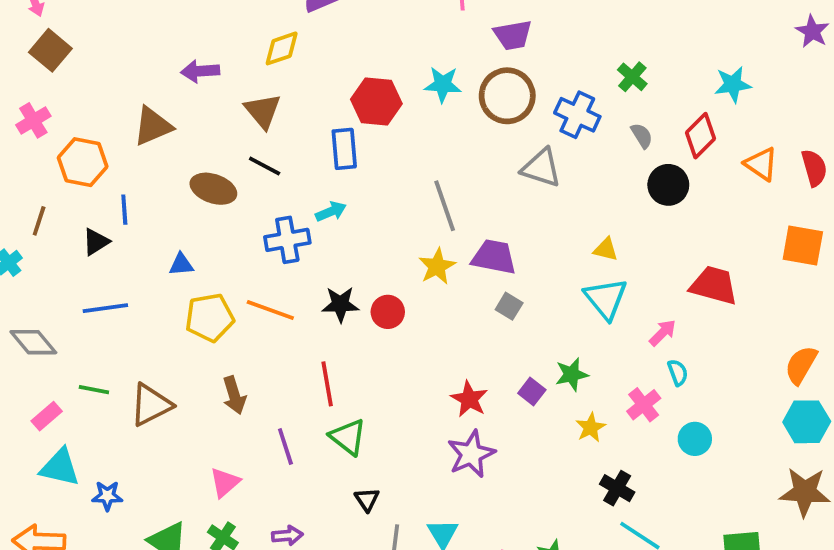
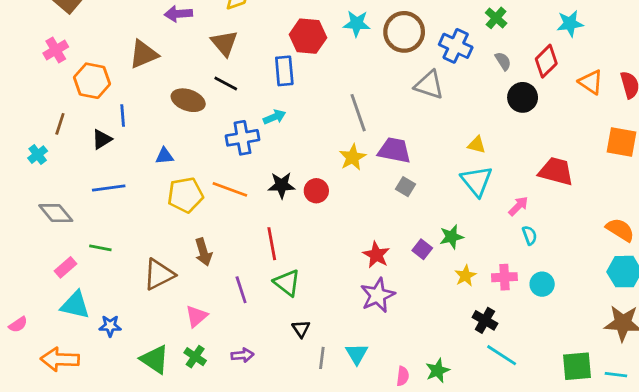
orange semicircle: (801, 365) -> (620, 230), turned 92
brown triangle: (151, 405) -> (159, 274), moved
pink cross: (644, 405) -> (504, 277), moved, turned 35

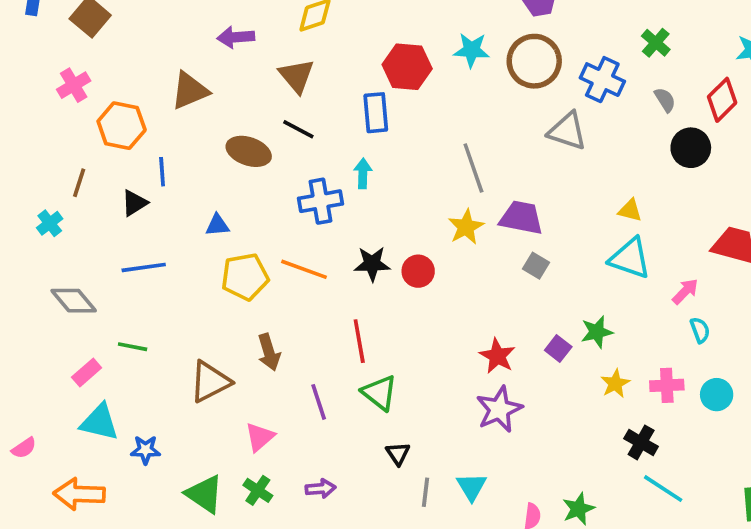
cyan arrow: (275, 117) -> (363, 174), turned -65
cyan triangle: (477, 181) -> (630, 258), turned -32

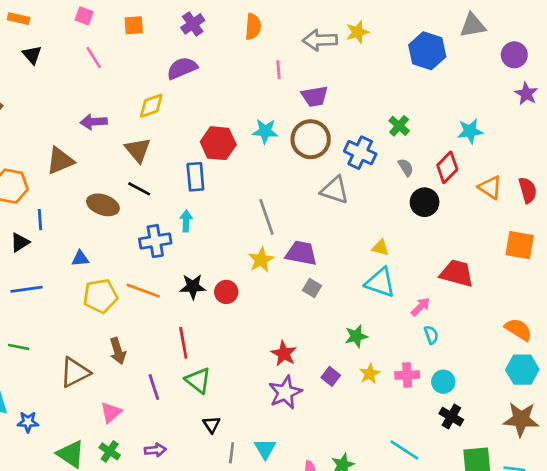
purple square: (558, 349) -> (331, 376), moved
black cross: (641, 442) -> (451, 417), moved

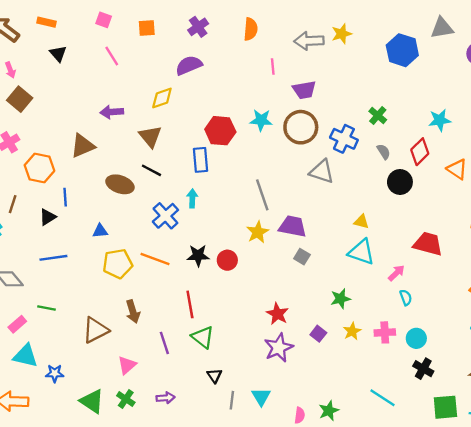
blue cross: (155, 241) -> (165, 216), turned -32

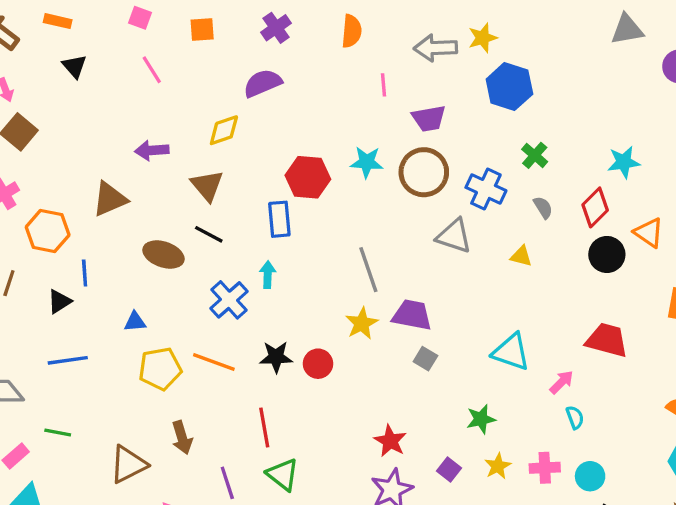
blue hexagon: (402, 50) -> (509, 87), moved
black circle: (400, 182) -> (607, 254), moved
yellow triangle: (361, 222) -> (521, 256), moved

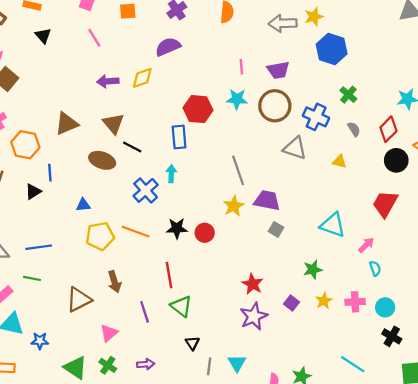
pink line: (383, 85) -> (241, 67), moved
purple arrow: (152, 150) -> (108, 81), moved
brown triangle: (207, 186) -> (113, 124), moved
red trapezoid: (607, 340) -> (385, 204), moved, turned -76
blue line: (68, 360) -> (39, 247), moved

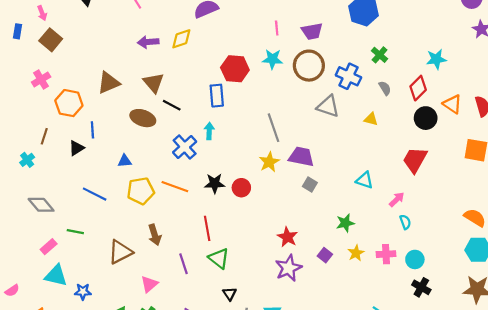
cyan triangle: (333, 225) -> (365, 180), size x0.7
blue line: (39, 247) -> (95, 194), moved, turned 35

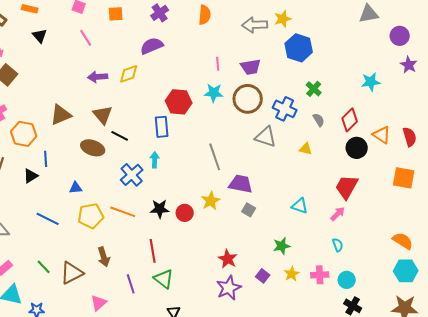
cyan star: (436, 59) -> (371, 82), moved
yellow star: (269, 162) -> (211, 201), moved
pink arrow: (397, 199) -> (338, 214), moved
green line: (75, 232) -> (44, 267), moved, turned 35

